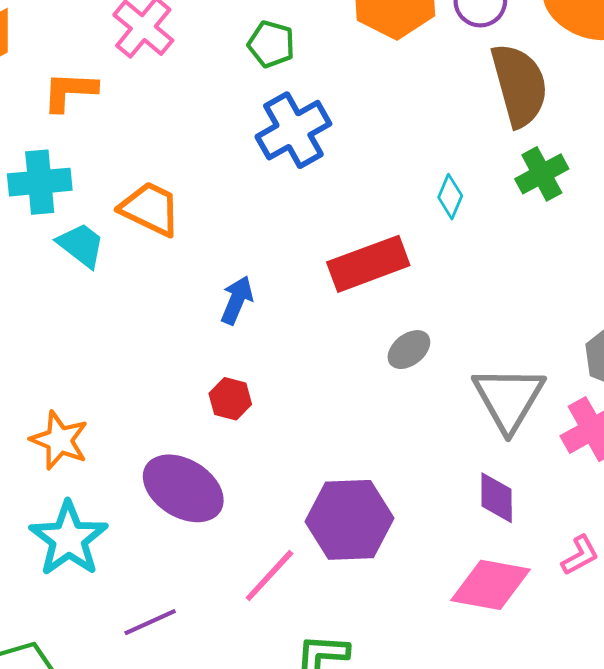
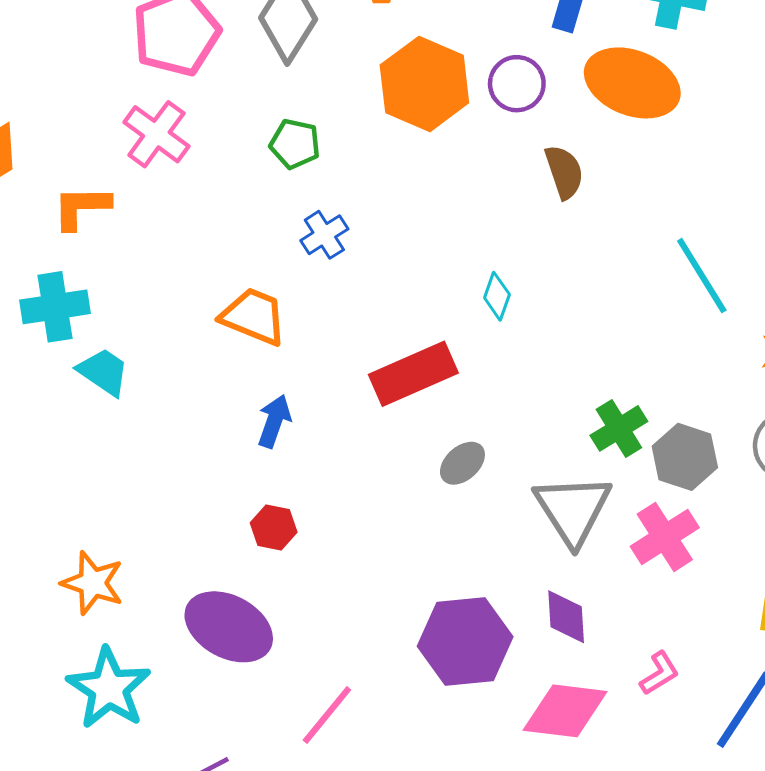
brown semicircle: (519, 85) -> (564, 172), size x0.6
blue cross: (293, 130) -> (324, 235), size x0.6
green cross: (542, 174) -> (619, 428), moved
orange trapezoid: (150, 209) -> (254, 316), moved
purple hexagon: (349, 520) -> (465, 641), moved

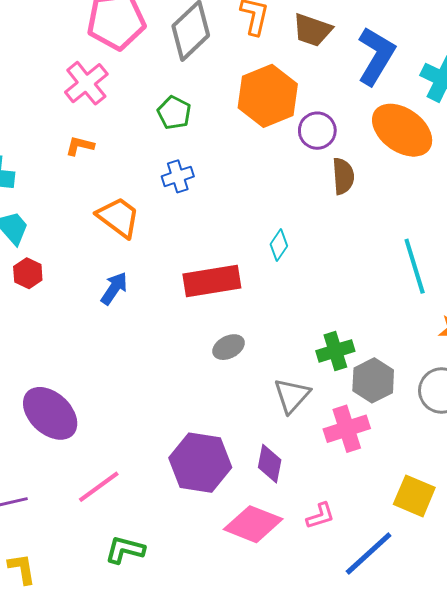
purple circle: (517, 84) -> (317, 131), moved
orange L-shape: (81, 207) -> (80, 146), moved, size x0.7
gray triangle: (573, 509) -> (292, 395), size x0.7
red hexagon: (274, 528) -> (28, 273), moved

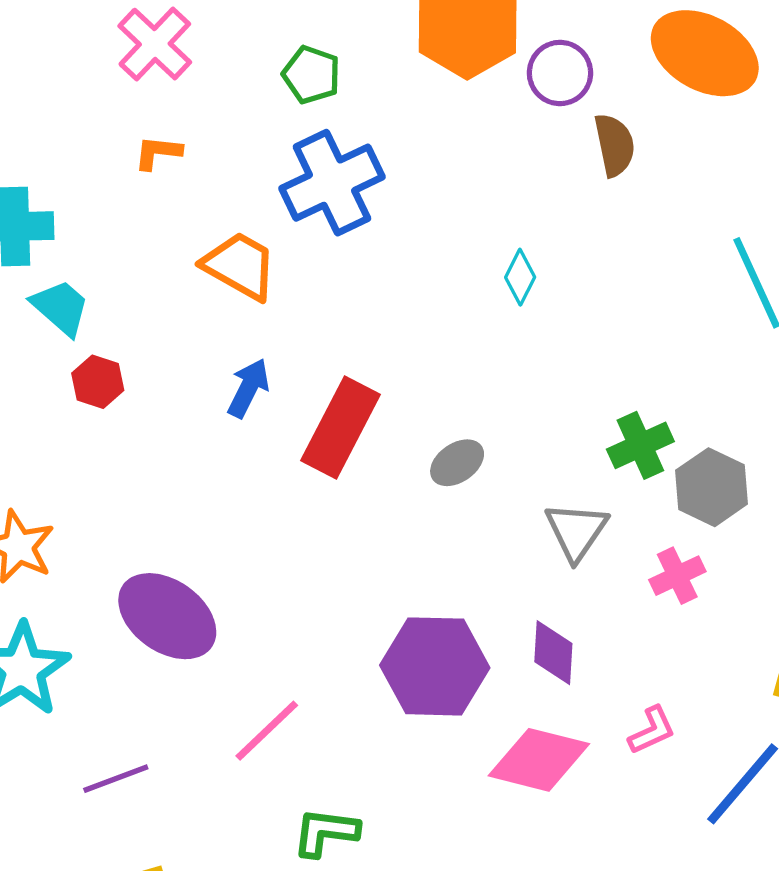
blue cross: (178, 176) -> (332, 183), size x1.8
red rectangle: (212, 281) -> (341, 427), moved, turned -46
pink cross: (347, 429) -> (677, 576), size x0.7

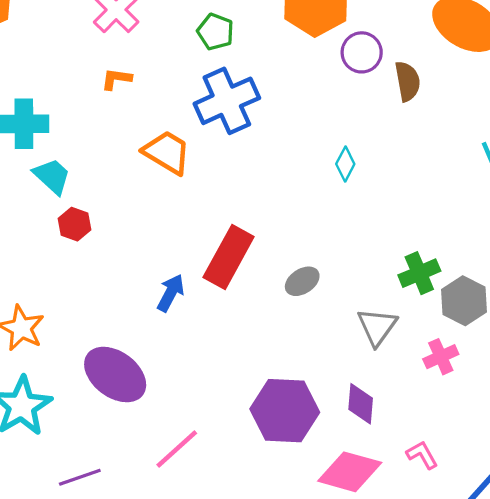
purple circle: (560, 73) -> (362, 52), moved
blue arrow: (248, 388) -> (171, 293), moved
pink L-shape: (652, 730) -> (422, 455), turned -96

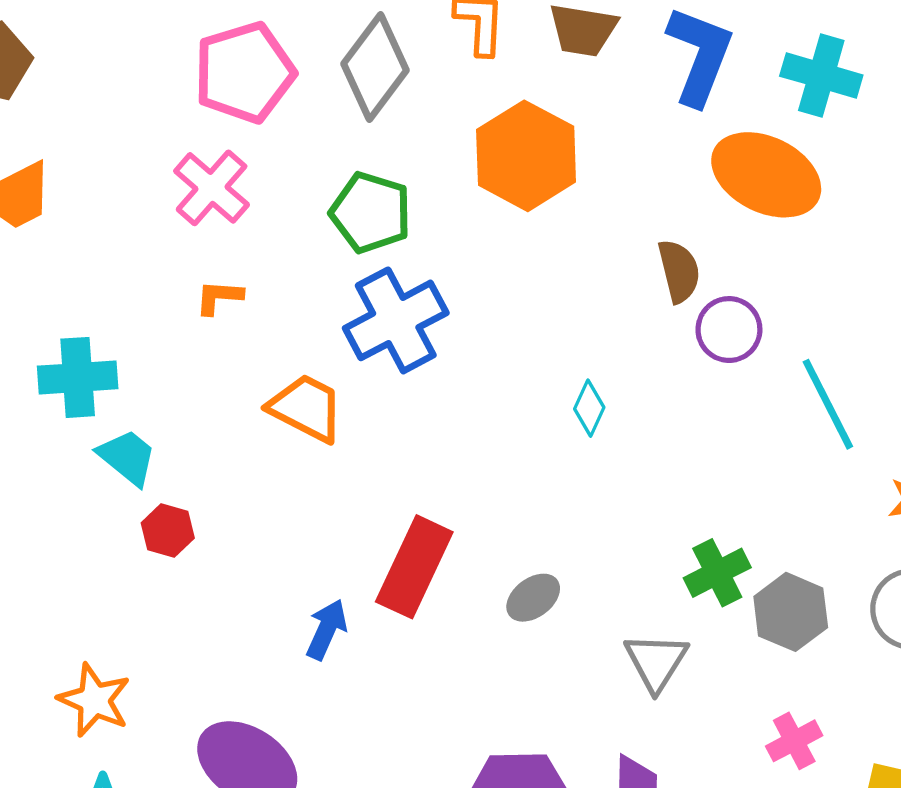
green pentagon: (215, 32) -> (371, 212), size x1.4
purple circle: (362, 52) -> (729, 330), moved
pink cross: (441, 357) -> (794, 741), moved

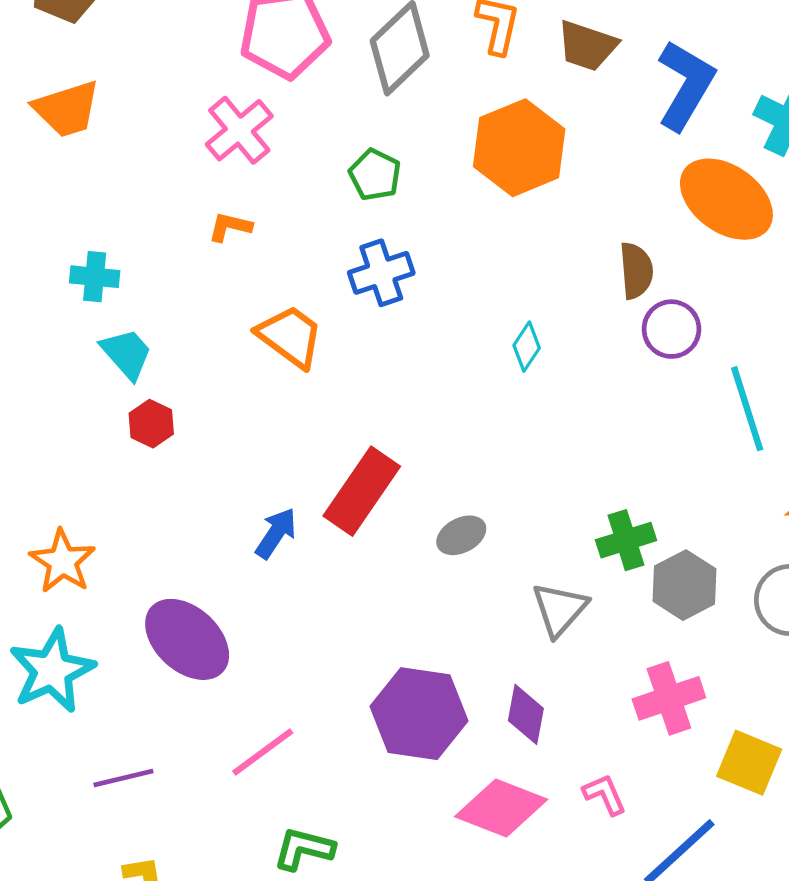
green pentagon: (371, 212) -> (375, 175), size x0.7
blue cross: (396, 320) -> (381, 273), size x0.7
cyan cross: (78, 377) -> (95, 277), size x0.7
cyan diamond: (589, 408) -> (527, 347), moved
pink cross: (794, 741) -> (669, 698), size x1.4

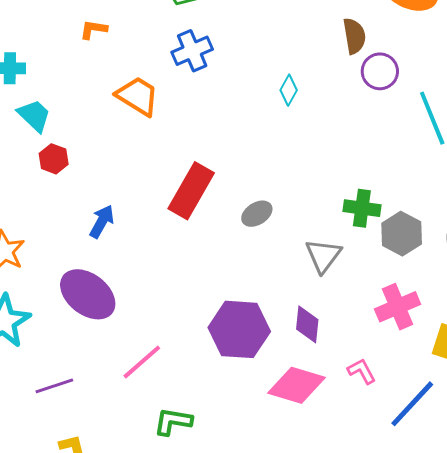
blue arrow: (276, 533) -> (102, 221), moved
green cross: (626, 540) -> (362, 208), turned 30

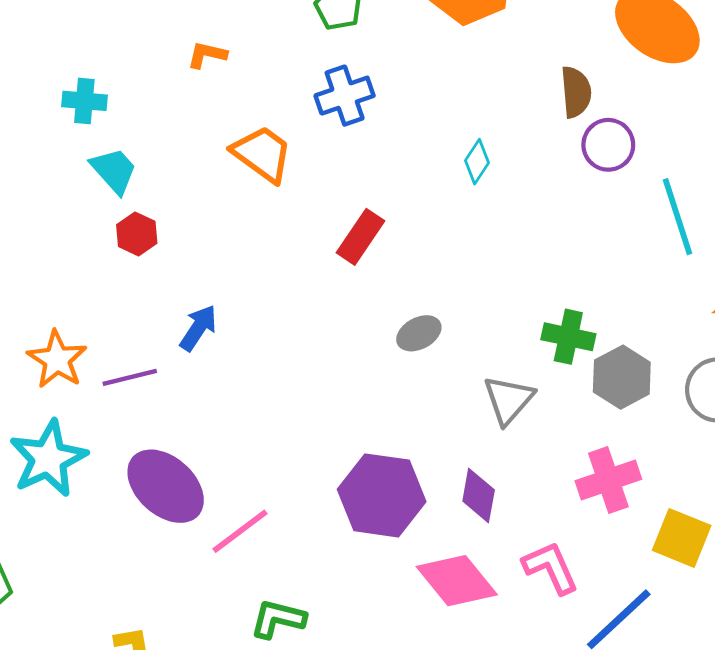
red rectangle: (191, 191) -> (360, 237), moved, size x0.7
purple ellipse: (88, 294) -> (166, 486), moved
pink L-shape: (362, 371) -> (551, 568), size x1.4
pink diamond: (296, 385) -> (457, 581), turned 30
purple line: (54, 386) -> (130, 377), moved

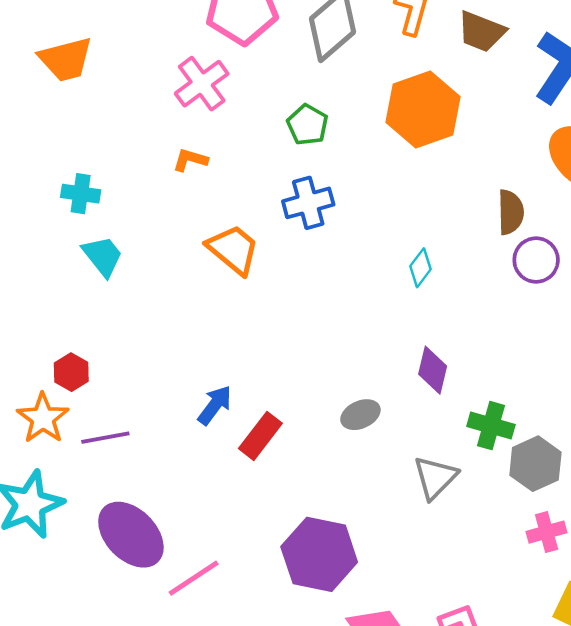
red hexagon: (137, 234) -> (71, 372), moved
red rectangle: (360, 237) -> (260, 436), moved
blue arrow: (198, 328) -> (215, 405), moved
pink cross: (608, 480) -> (547, 532), moved, size x0.7
purple diamond: (479, 496) -> (433, 370), moved

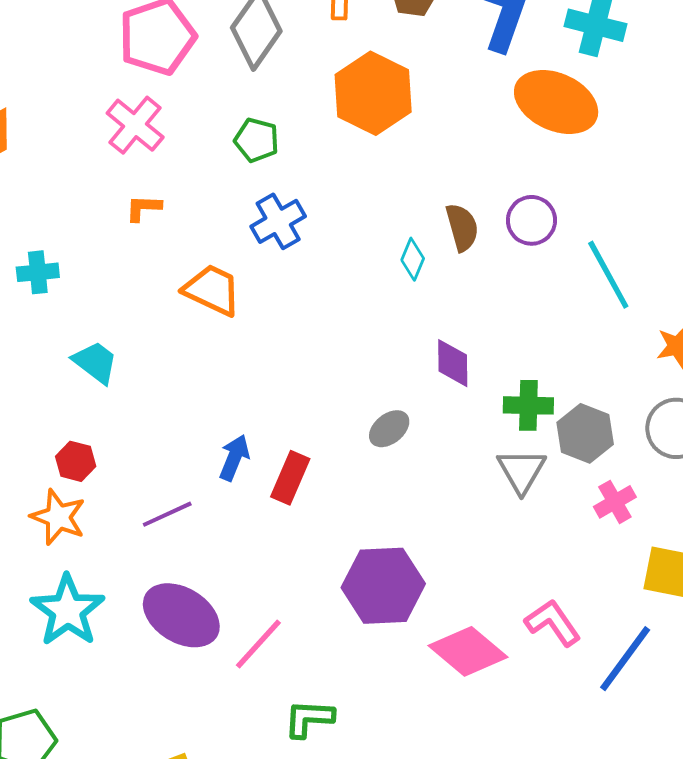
brown semicircle: (511, 212) -> (462, 227), moved
cyan trapezoid: (103, 256) -> (95, 362), moved
purple line: (105, 438) -> (167, 514), moved
gray triangle: (435, 478) -> (521, 471), moved

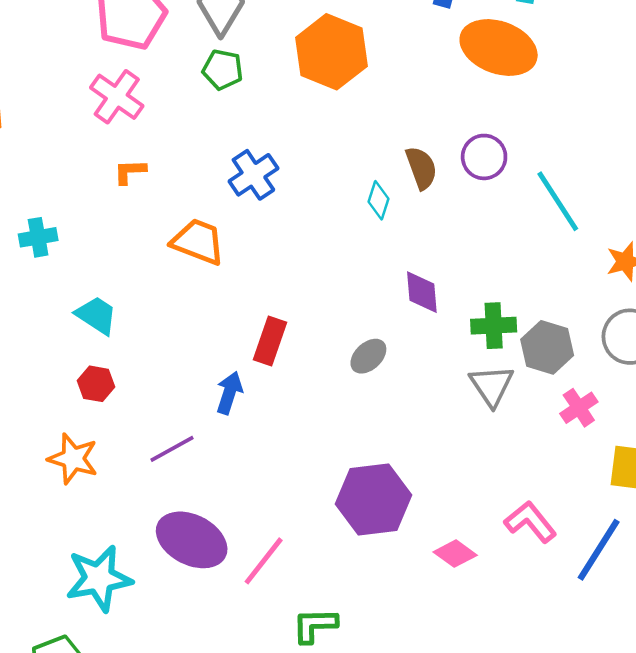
green pentagon: (257, 140) -> (223, 70), moved
red hexagon: (76, 461) -> (96, 384), moved
red rectangle: (290, 478) -> (270, 341), moved
cyan star: (68, 610) -> (99, 578), moved, turned 30
pink diamond: (468, 651) -> (455, 554), size x0.6

